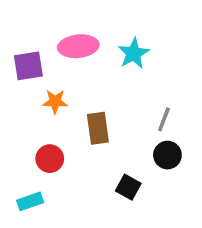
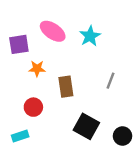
pink ellipse: (78, 46) -> (53, 31), turned 40
black circle: (167, 155) -> (123, 136), moved
black square: (128, 187) -> (86, 126), size x1.5

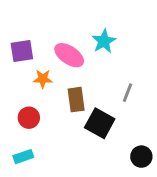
pink ellipse: (53, 31) -> (69, 55), moved
red circle: (33, 107) -> (29, 118), moved
black square: (86, 126) -> (100, 123), moved

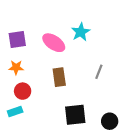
orange star: (43, 79) -> (16, 67), moved
black square: (100, 123) -> (75, 115), moved, turned -35
cyan rectangle: (23, 157) -> (15, 112), moved

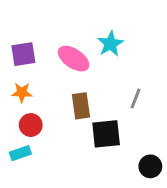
black square: (75, 115) -> (106, 134), moved

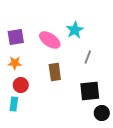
gray line: (136, 98) -> (88, 57), moved
black square: (106, 134) -> (90, 91), moved
cyan rectangle: (20, 153) -> (14, 104), turned -64

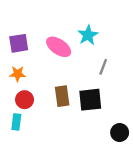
brown rectangle: (55, 72) -> (62, 96), moved
black square: (90, 91) -> (90, 100), moved

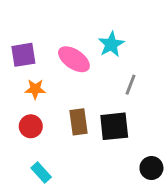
orange star: (18, 74) -> (35, 89), moved
cyan rectangle: (16, 122) -> (41, 172), moved, turned -49

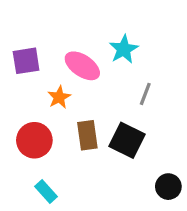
orange star: (35, 89) -> (59, 97), moved, turned -30
red circle: (31, 126) -> (34, 140), size x1.4
black square: (114, 126) -> (127, 140), turned 32

